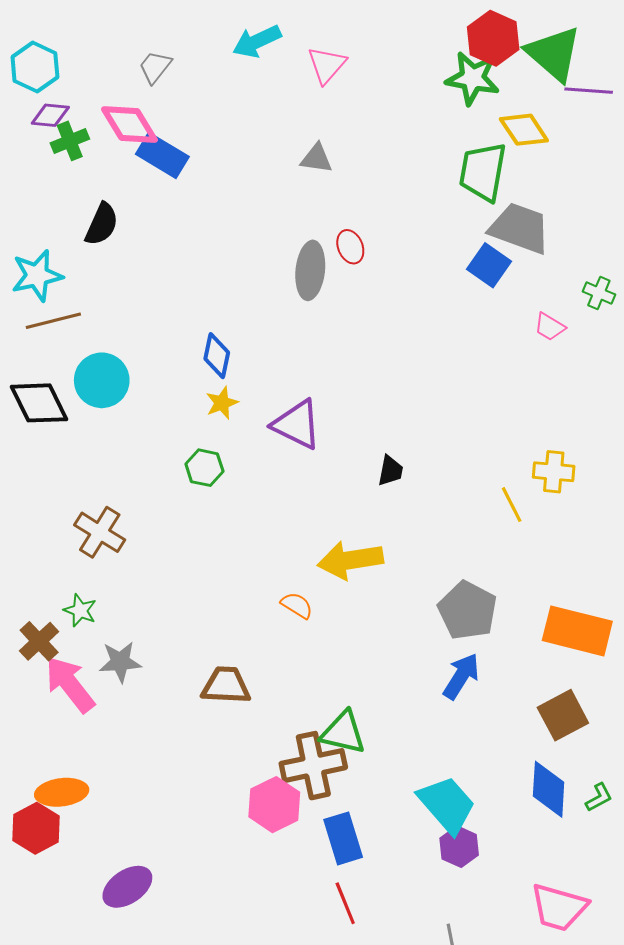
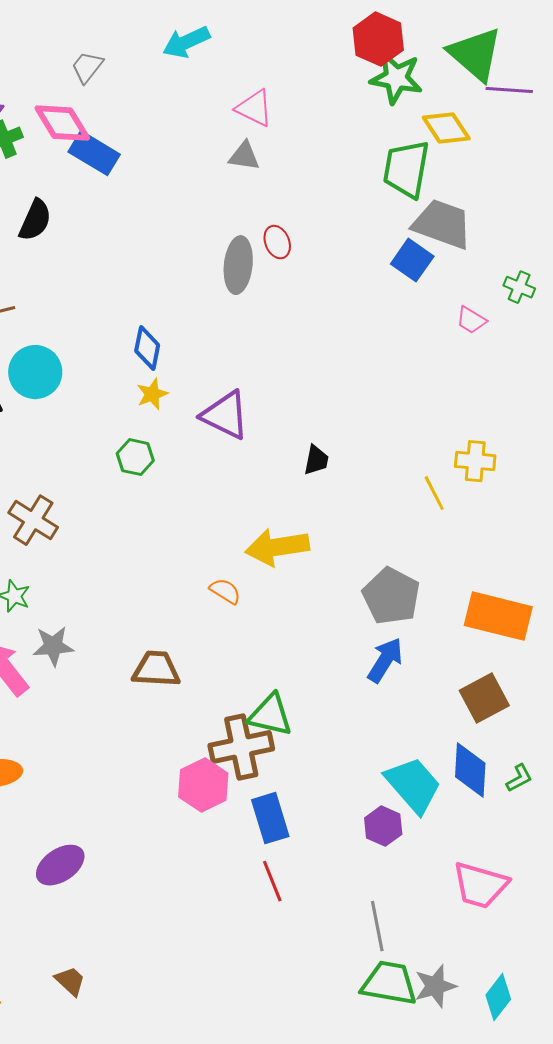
red hexagon: (493, 38) -> (378, 39), moved
pink triangle: (327, 65) -> (254, 108), moved, turned -45
cyan trapezoid: (447, 805) -> (413, 785), moved

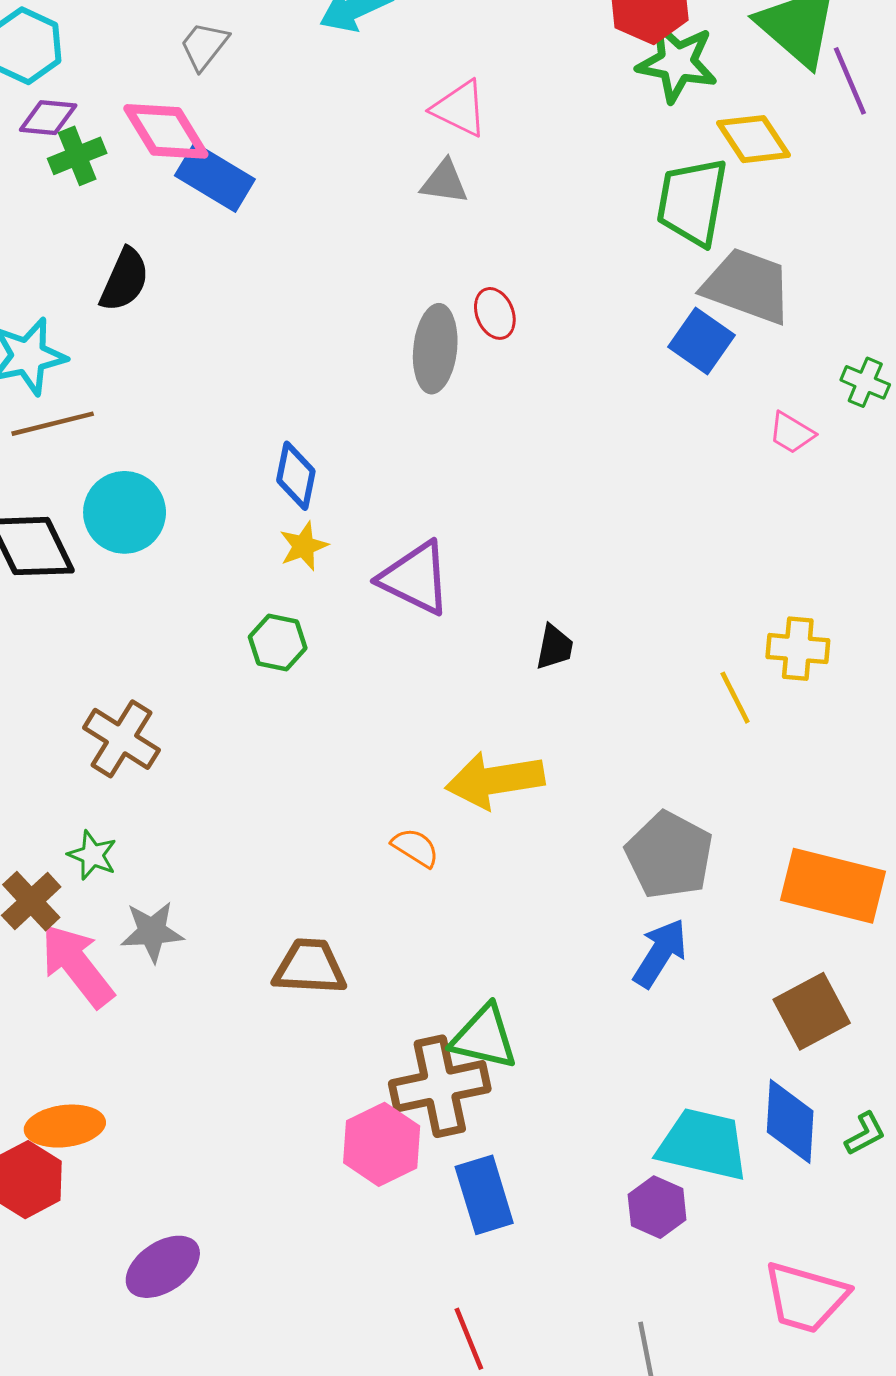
purple line: (509, 90) -> (850, 81), turned 63
cyan trapezoid: (413, 785) -> (703, 1144), turned -36
red line: (272, 881) -> (469, 1339), moved

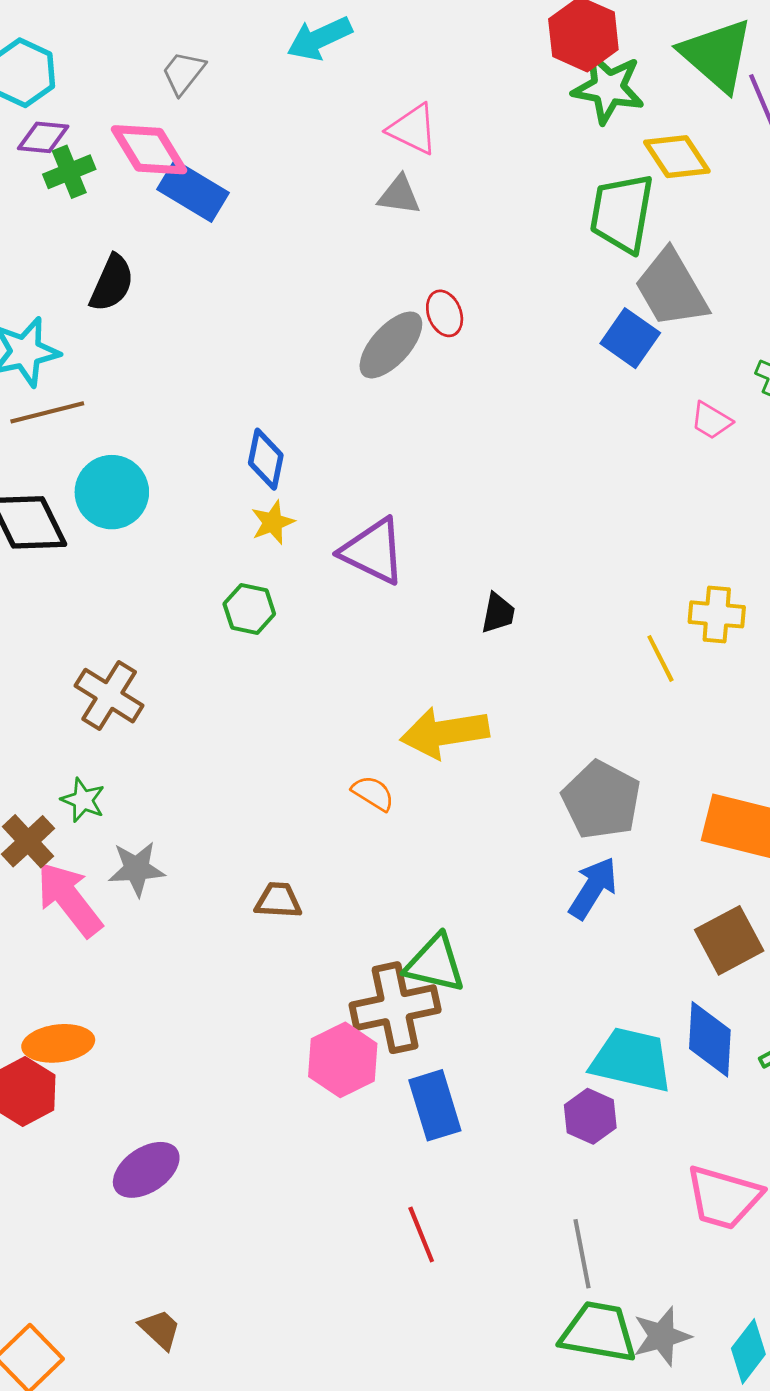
gray trapezoid: (747, 286) -> (671, 289), turned -140
gray ellipse: (435, 349) -> (391, 345), turned 36
brown trapezoid: (310, 967) -> (278, 900), size x0.7

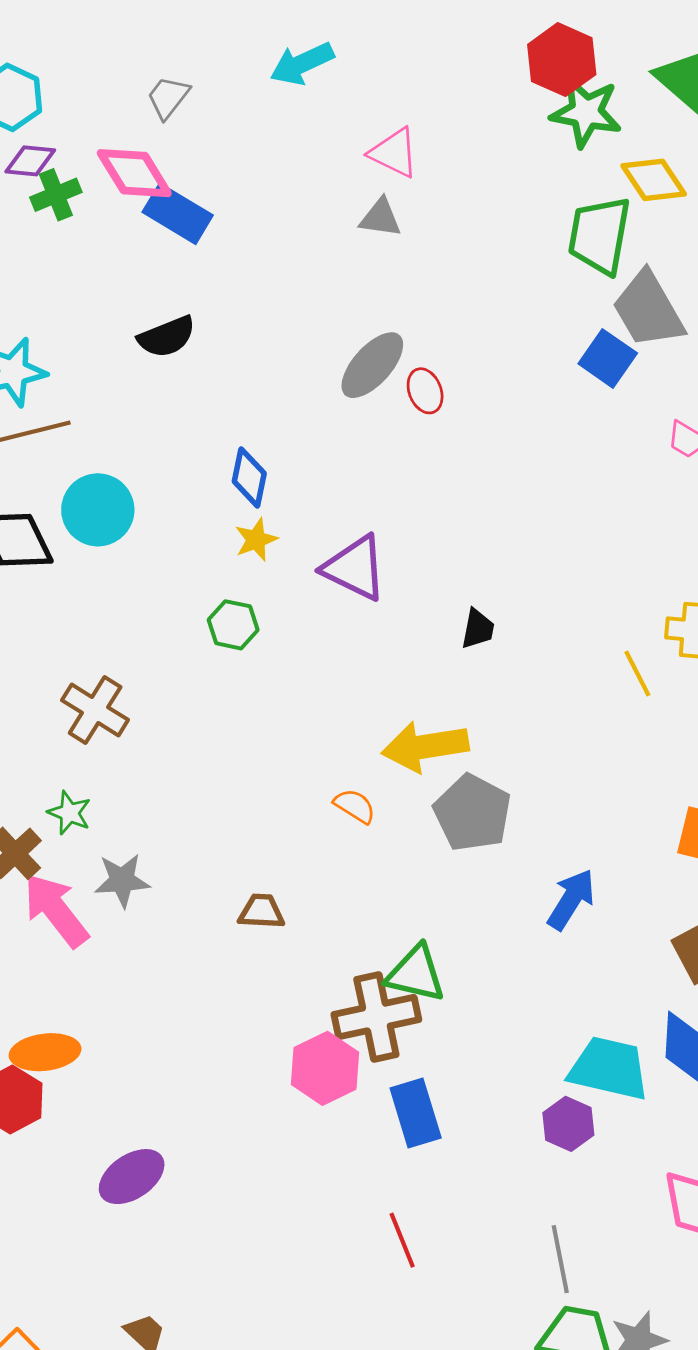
black semicircle: (112, 283) -> (167, 337), moved, turned 44
red ellipse: (445, 313) -> (425, 391), moved
gray pentagon: (601, 800) -> (472, 813), moved

